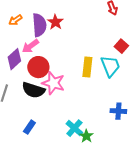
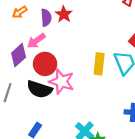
purple semicircle: (39, 25) -> (46, 18), size x0.7

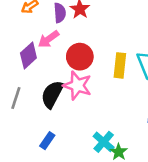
red circle: (45, 64) -> (80, 57), moved
black semicircle: (40, 89) -> (52, 94), turned 100

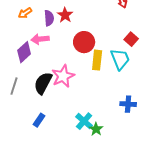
pink arrow: (48, 39) -> (40, 39), turned 30
red circle: (80, 57) -> (84, 42), moved
pink star: (77, 85) -> (63, 76), turned 30

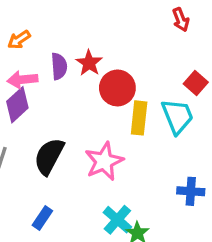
red star: (65, 15) -> (89, 63), moved
purple semicircle: (49, 18) -> (59, 66), moved
pink arrow: (40, 39) -> (22, 80), moved
pink star: (63, 76) -> (104, 161), moved

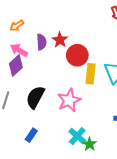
pink arrow: (22, 80) -> (19, 50), turned 36

